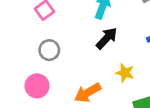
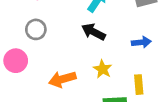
black arrow: (107, 38) -> (93, 32), turned -120

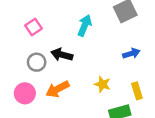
black arrow: (93, 32) -> (62, 55), moved
orange arrow: (62, 79) -> (58, 89), moved

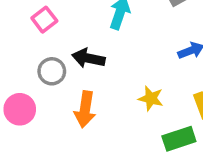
orange arrow: (58, 89) -> (85, 109), turned -50
pink circle: (25, 93) -> (20, 109), moved

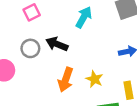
orange arrow: (85, 109) -> (66, 80), moved

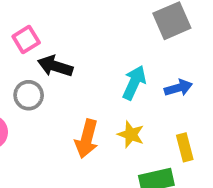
cyan arrow: (84, 17) -> (134, 83), moved
black arrow: (57, 44) -> (55, 66), moved

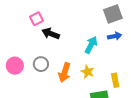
blue arrow: (178, 88) -> (115, 36), moved
gray circle: (29, 95) -> (41, 64), moved

